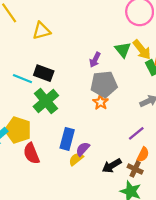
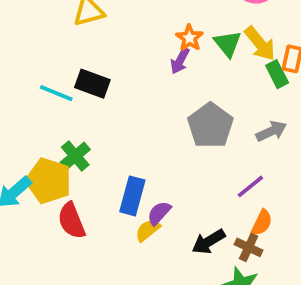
gray pentagon: (104, 84) -> (210, 125), moved, turned -30
green cross: (46, 101) -> (75, 156), moved, size x0.7
orange star: (101, 102) -> (189, 38), moved

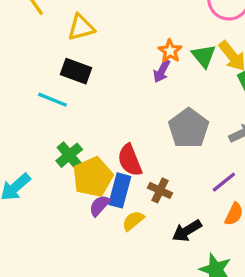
black rectangle: (92, 84) -> (76, 71), moved
yellow pentagon: (49, 181) -> (93, 177), moved, turned 30
purple semicircle: (159, 213) -> (99, 206), moved
red semicircle: (71, 221) -> (130, 160), moved
brown cross: (249, 247) -> (160, 190), moved

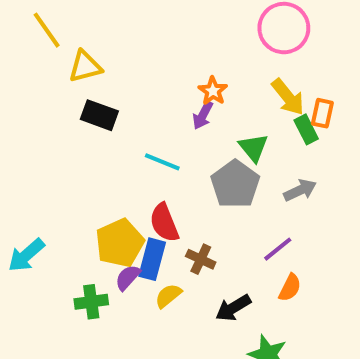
yellow triangle: (81, 27) -> (85, 67), moved
green triangle: (204, 56) -> (253, 148), moved
cyan line: (52, 100) -> (162, 162), moved
green cross: (69, 155) -> (91, 302), moved, turned 32

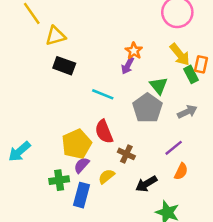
blue rectangle: (152, 259) -> (82, 195), moved

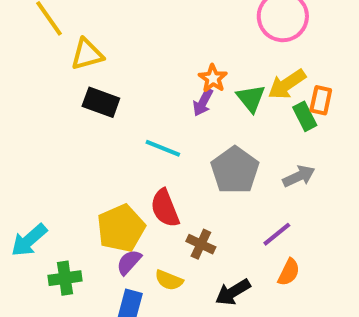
yellow arrow: (180, 55) -> (287, 84), turned 95
green triangle: (159, 86) -> (251, 98), moved
yellow semicircle: (106, 176) -> (169, 280), turned -119
green cross: (59, 180) -> (65, 278), moved

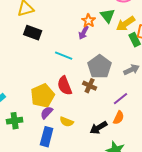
green triangle: (251, 98) -> (108, 16), moved
brown cross: (201, 244) -> (90, 86), moved
orange semicircle: (289, 272) -> (119, 118), moved

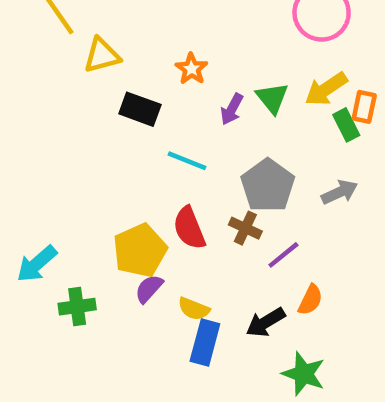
green triangle: (108, 16) -> (272, 98), moved
orange star: (89, 21) -> (191, 69), moved
black rectangle: (33, 33) -> (140, 109), moved
purple line: (121, 99) -> (283, 255), moved
blue rectangle: (47, 137) -> (205, 342), moved

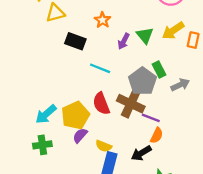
green rectangle: (346, 125) -> (159, 70), moved
brown cross: (245, 228) -> (131, 104), size x1.6
purple line: (283, 255) -> (151, 118), turned 60
cyan arrow: (37, 264) -> (46, 114), moved
orange semicircle: (310, 300) -> (157, 135), moved

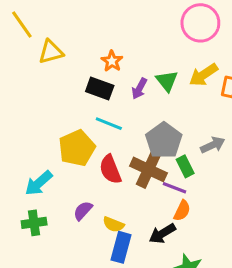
black rectangle: (75, 41) -> (100, 89), moved
green rectangle: (159, 70) -> (185, 166), moved
yellow pentagon: (75, 115) -> (77, 148), moved

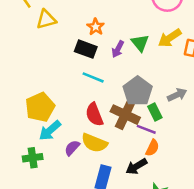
yellow pentagon: (77, 148) -> (40, 107), moved
cyan arrow: (39, 183) -> (50, 131), moved
yellow semicircle: (113, 224) -> (94, 143), moved, size x1.5

